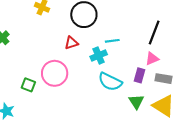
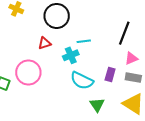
pink triangle: (152, 59) -> (131, 58), moved
green triangle: (136, 102) -> (97, 105), moved

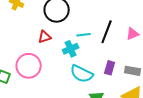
black line: (124, 33) -> (107, 32), moved
pink triangle: (131, 58) -> (133, 34), moved

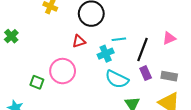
black line: (107, 32) -> (143, 49), moved
purple rectangle: (110, 68) -> (146, 73), turned -40

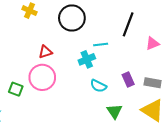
red triangle: (79, 41) -> (45, 52), moved
black line: (143, 49) -> (128, 24), moved
cyan semicircle: (117, 79) -> (98, 86), size x0.7

